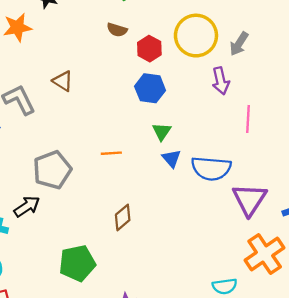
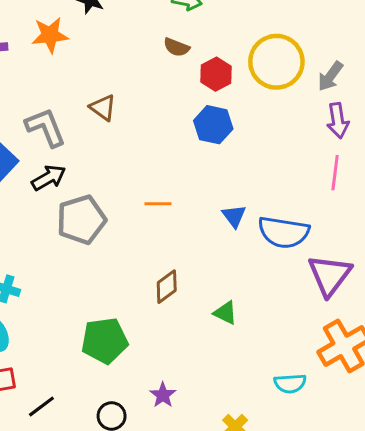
purple arrow: (221, 81) -> (338, 121), moved
green triangle: (162, 132) -> (225, 313), moved, turned -42
black arrow: (27, 206) -> (49, 178), moved

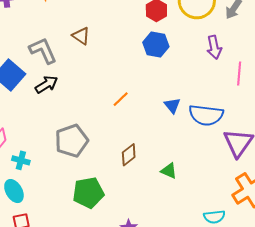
purple arrow: (338, 121) -> (214, 47), moved
orange line: (158, 204) -> (121, 99), turned -42
gray pentagon: (81, 220) -> (72, 141), moved

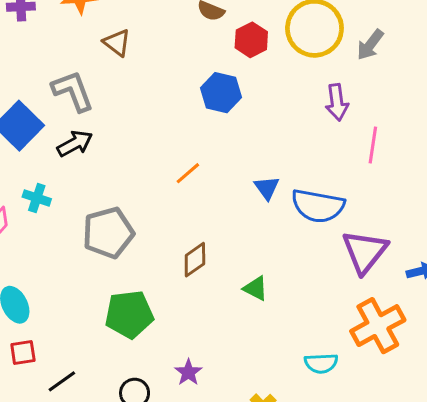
brown triangle: (81, 36) -> (117, 43), moved
blue hexagon: (156, 44) -> (221, 93), moved
cyan cross: (21, 160) -> (37, 198), moved

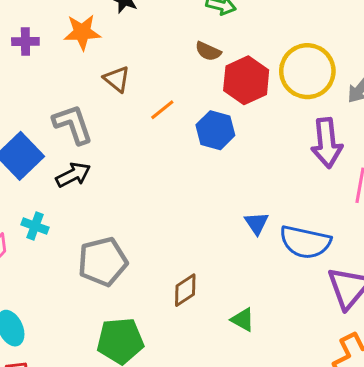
red hexagon: (251, 40) -> (246, 80), size x1.4
purple arrow: (337, 102) -> (327, 143), size x1.4
orange line: (188, 173) -> (162, 110), moved

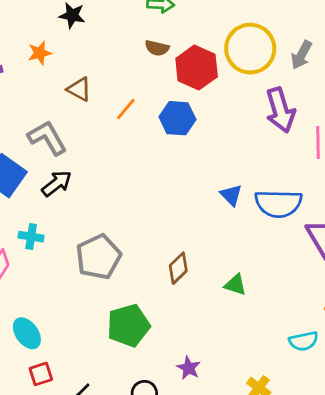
orange star: (82, 32) -> (40, 53), size x0.7

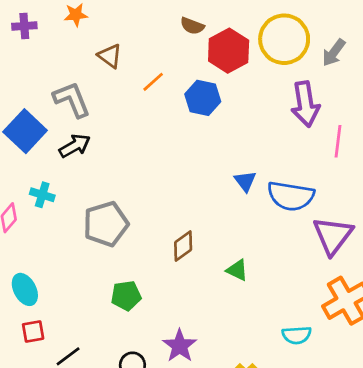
green pentagon: (128, 325) -> (126, 296), size x0.7
purple star: (189, 368) -> (180, 346), size x1.4

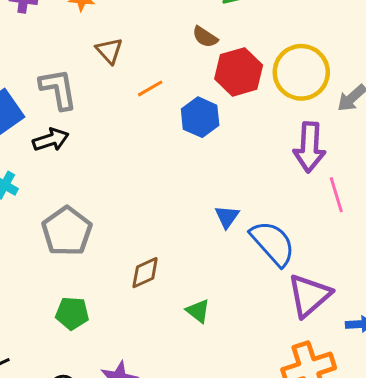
pink line: (338, 141) -> (336, 195), turned -36
blue semicircle: (291, 196) -> (273, 243), turned -153
gray pentagon: (106, 224) -> (67, 231), turned -30

